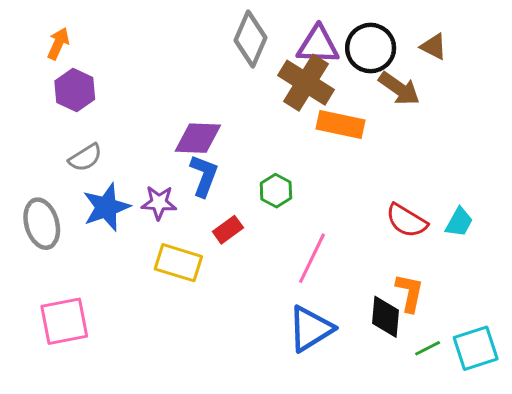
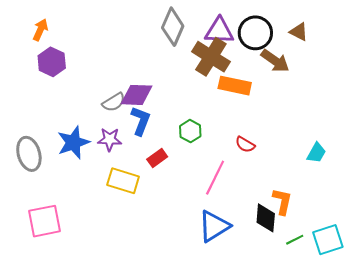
gray semicircle: (85, 158) -> (114, 102), moved
red semicircle: (407, 221) -> (245, 145), moved, size x0.7

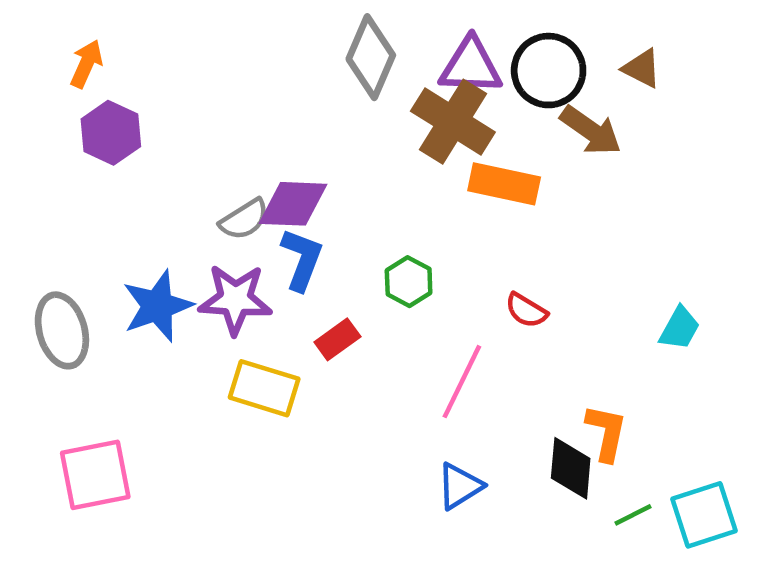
purple star: (110, 139) -> (235, 299), size x1.4
blue triangle: (214, 226) -> (460, 486), size x0.7

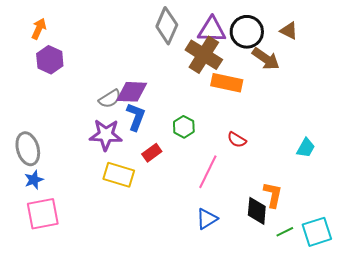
blue star: (157, 306) -> (34, 180), moved, size x0.6

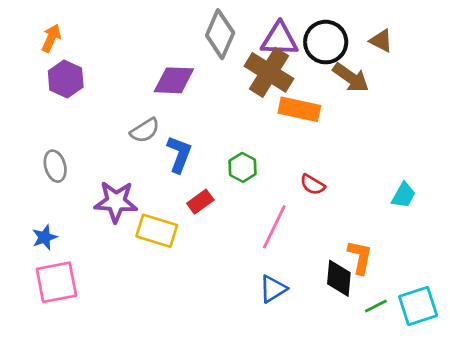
purple diamond: (132, 92) -> (174, 80), moved
purple star: (106, 135) -> (116, 202), moved
gray ellipse: (28, 149) -> (55, 166), moved, size x0.7

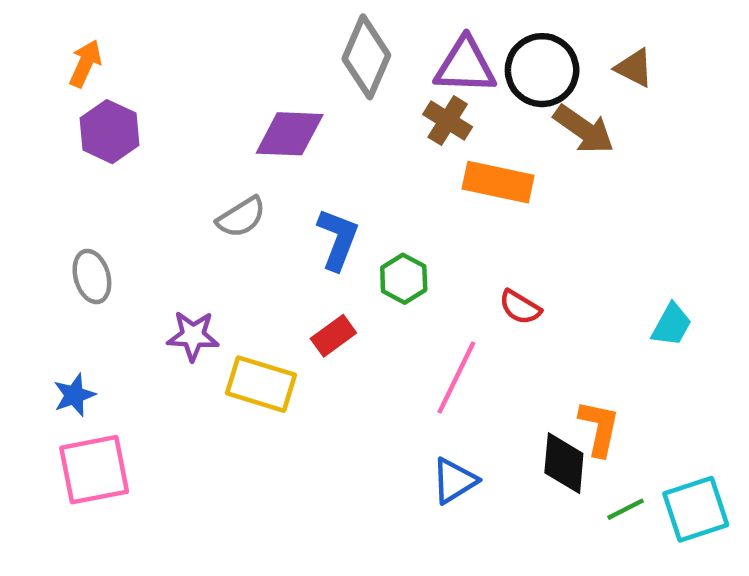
brown cross: (269, 72) -> (448, 121), size x0.6
blue L-shape: (179, 154) -> (338, 239), moved
purple star: (116, 202) -> (193, 336), size x0.7

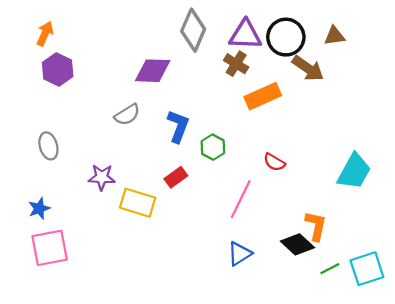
brown triangle: (634, 68) -> (335, 36), turned -35
orange rectangle: (498, 182) -> (263, 96), turned -36
cyan trapezoid: (672, 325) -> (354, 171), size x1.6
black diamond: (564, 463) -> (297, 244), turned -52

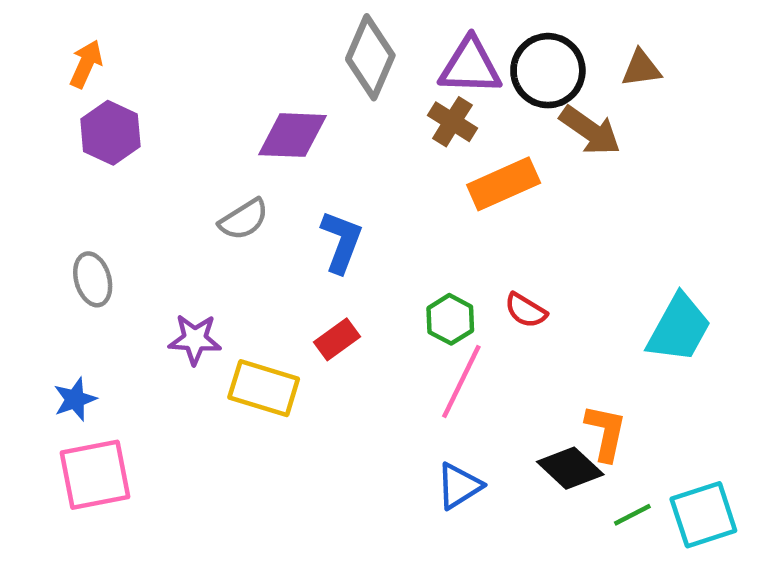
green hexagon: (213, 147) -> (450, 319), moved

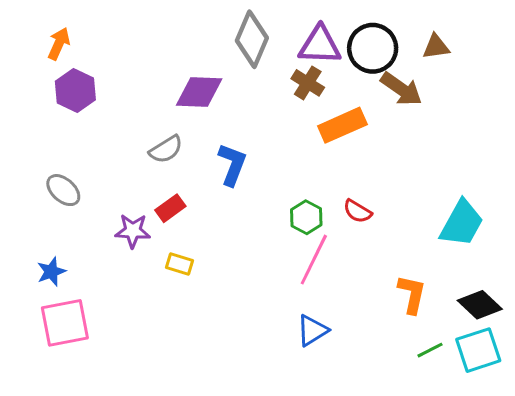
gray ellipse: (93, 279) -> (63, 190), turned -32
red rectangle: (337, 339) -> (170, 208), moved
yellow rectangle: (264, 388) -> (179, 264), size x0.6
black diamond: (570, 468) -> (480, 305), moved

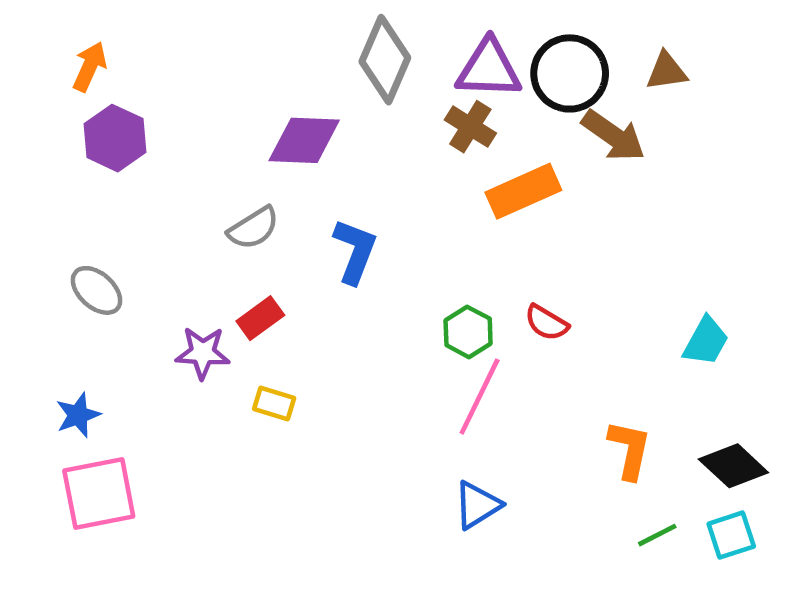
cyan trapezoid: (462, 223) -> (706, 341), size x0.7
cyan square: (478, 350) -> (731, 535), size x0.7

